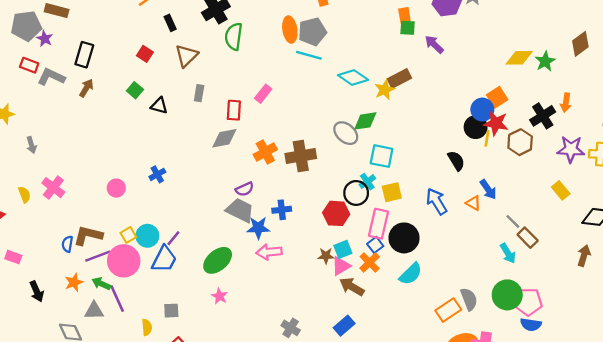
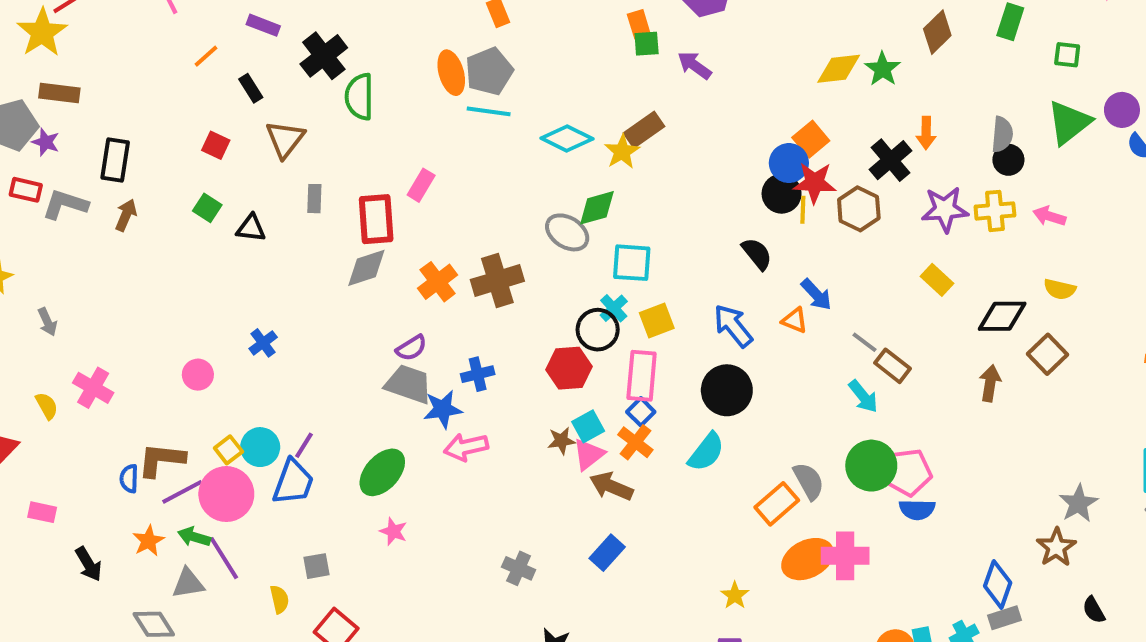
red rectangle: (234, 110) -> (376, 219), size x1.4
black circle: (404, 238) -> (727, 390), moved

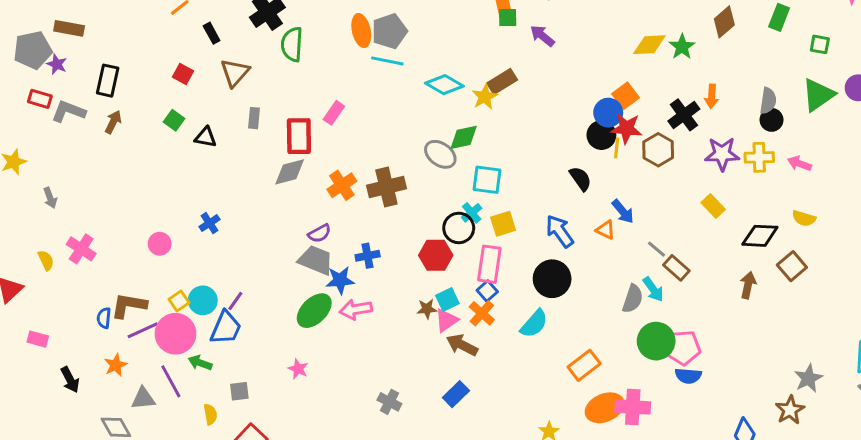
green ellipse: (382, 472) -> (314, 311), moved
gray semicircle: (809, 481) -> (633, 299), moved, turned 44
green arrow: (194, 537) -> (200, 363), moved

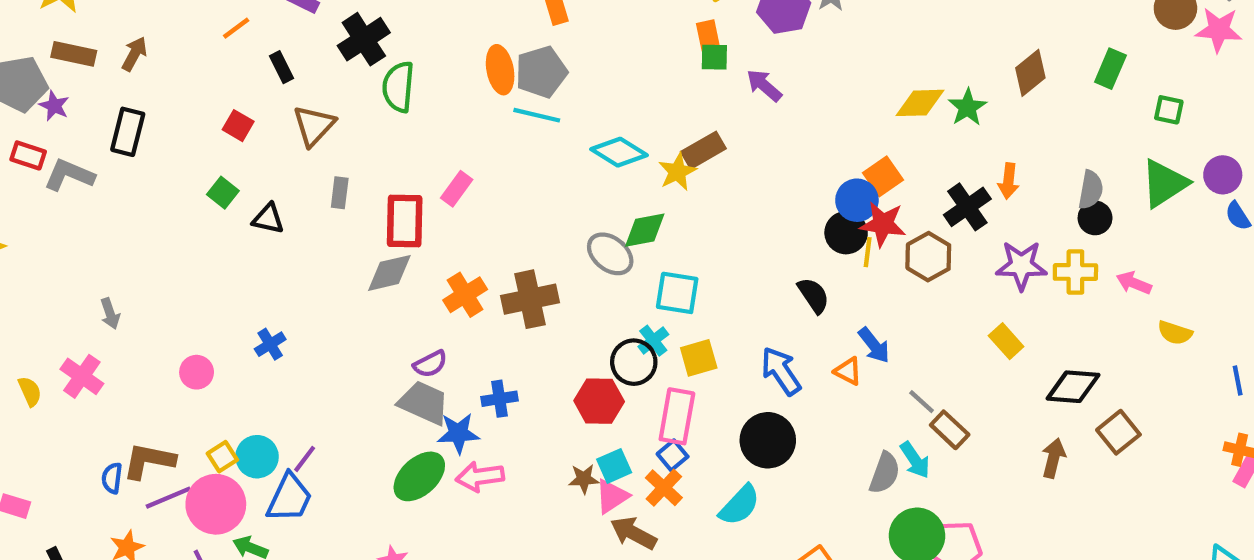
brown arrow: (113, 122) -> (134, 54), moved
gray arrow: (50, 198) -> (110, 314), moved
yellow semicircle: (804, 218) -> (1175, 333), moved

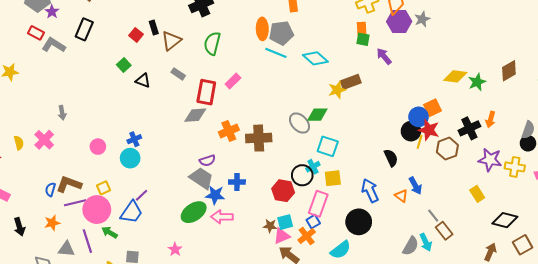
black rectangle: (281, 67) -> (154, 27), moved
green semicircle: (398, 87) -> (212, 43), moved
cyan diamond: (619, 152) -> (315, 58), moved
gray rectangle: (340, 193) -> (178, 74), turned -72
cyan circle: (257, 457) -> (130, 158), moved

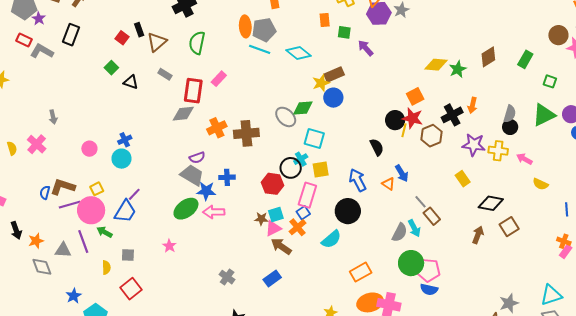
orange rectangle: (362, 29) -> (325, 20), moved
blue circle: (419, 117) -> (333, 98), moved
orange star: (52, 223) -> (36, 241), moved

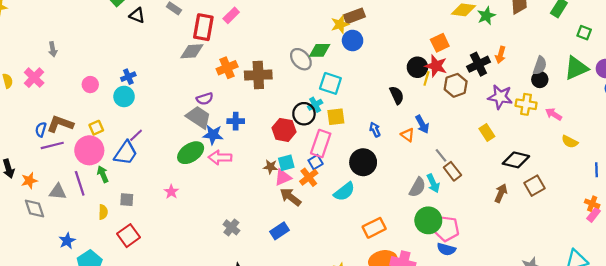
blue arrow: (358, 180) -> (375, 130), size x0.6
purple line: (70, 205) -> (52, 145), moved
green arrow: (105, 232) -> (103, 174), turned 35

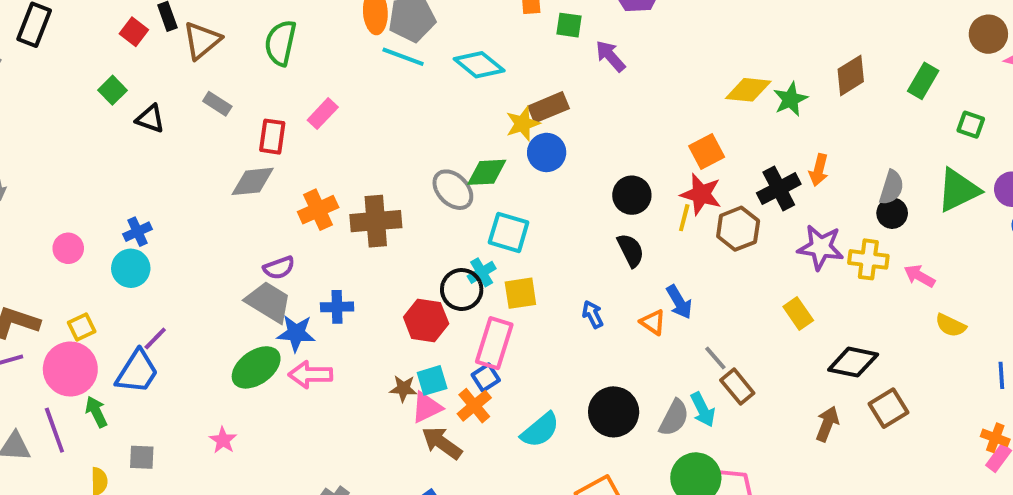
red rectangle: (203, 27) -> (272, 137), size x0.7
black circle: (417, 67) -> (632, 195), moved
black circle: (363, 162) -> (614, 412), moved

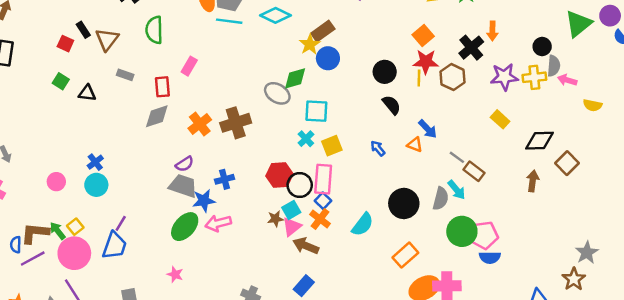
gray semicircle: (892, 187) -> (554, 66), moved
black circle: (462, 290) -> (300, 185), moved
green arrow: (96, 412) -> (58, 231), moved

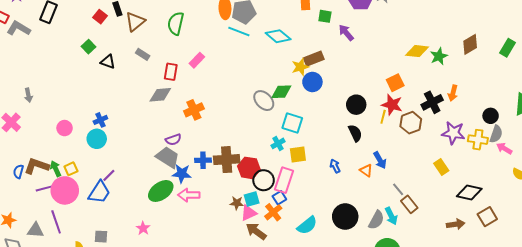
brown cross: (236, 123) -> (227, 160), moved
brown arrow: (533, 181) -> (456, 224), turned 60
purple line: (33, 259) -> (47, 188), moved

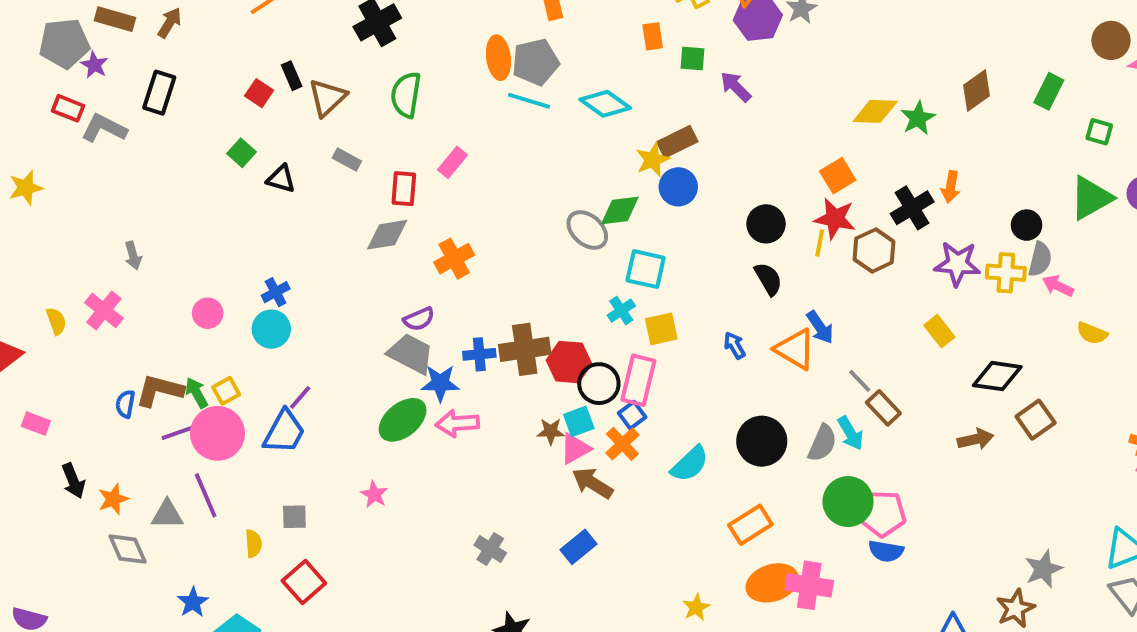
orange triangle: (366, 170) -> (795, 349), size x1.6

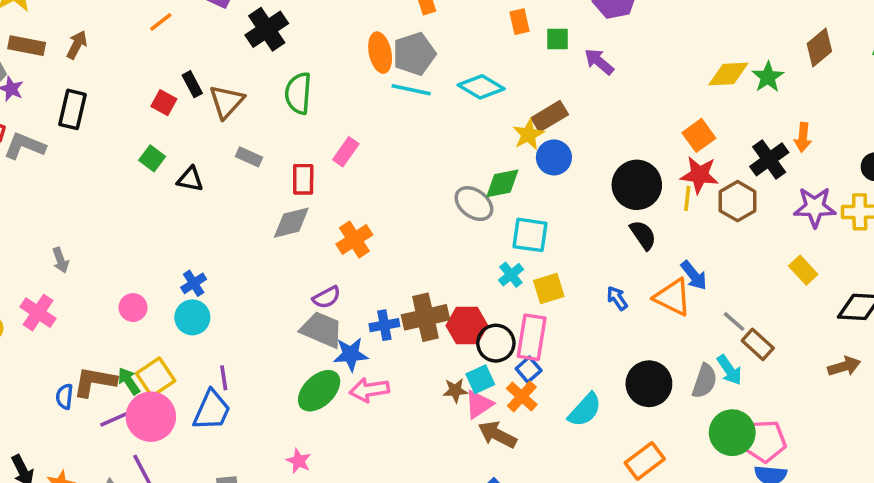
black circle: (766, 224) -> (637, 185), size x1.4
yellow square: (226, 391) -> (156, 377), size x1.5
purple line: (300, 398) -> (224, 378), turned -45

